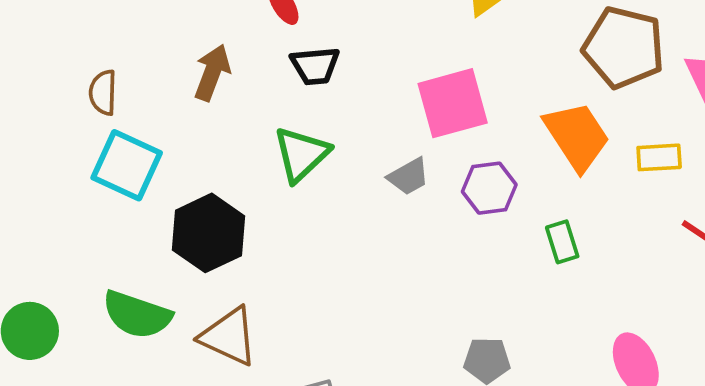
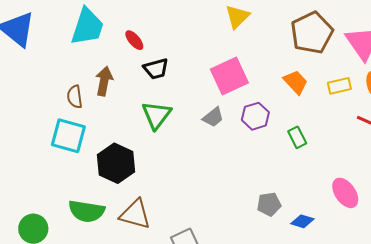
brown pentagon: (624, 47) -> (312, 33), turned -30
brown semicircle: (103, 93) -> (75, 97), moved
orange trapezoid: (577, 136) -> (296, 82), size x0.7

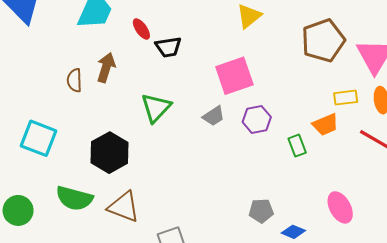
black trapezoid: (156, 69) -> (168, 47), moved
orange trapezoid: (296, 82) -> (326, 125), moved, turned 104
cyan square: (68, 136) -> (38, 138), moved

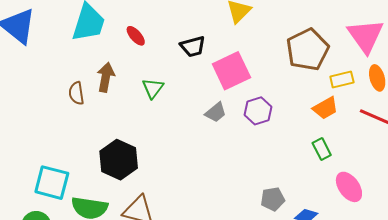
brown pentagon: (323, 40) -> (308, 50), moved
black trapezoid: (168, 47) -> (193, 46), moved
green triangle: (156, 108) -> (153, 88), moved, size x0.7
cyan square: (38, 138) -> (52, 183), moved
green rectangle: (297, 146) -> (322, 149), moved

